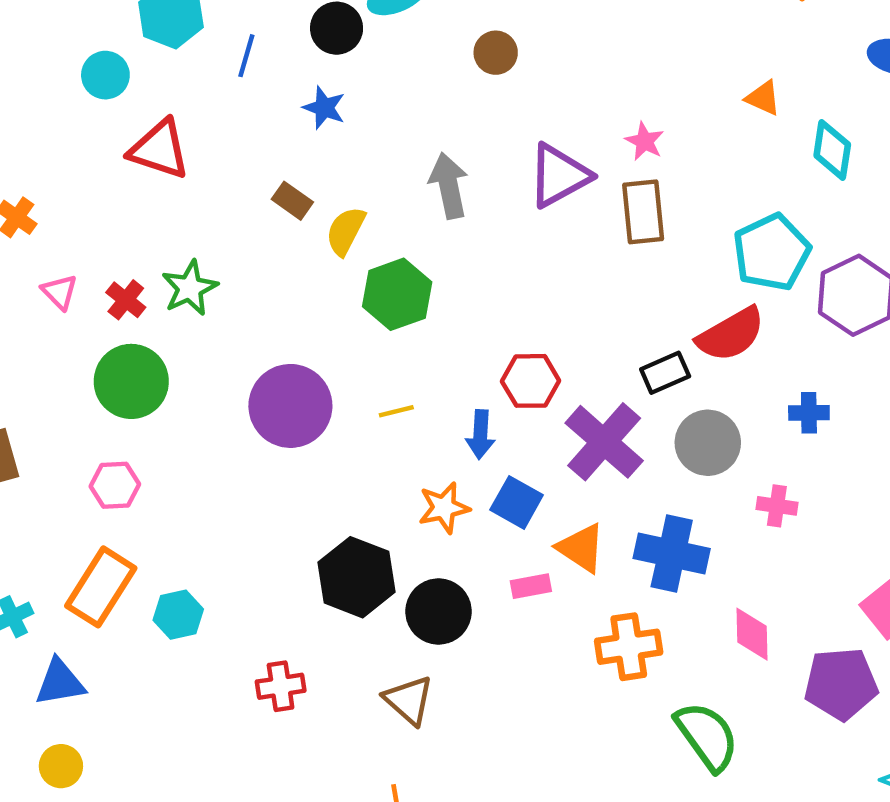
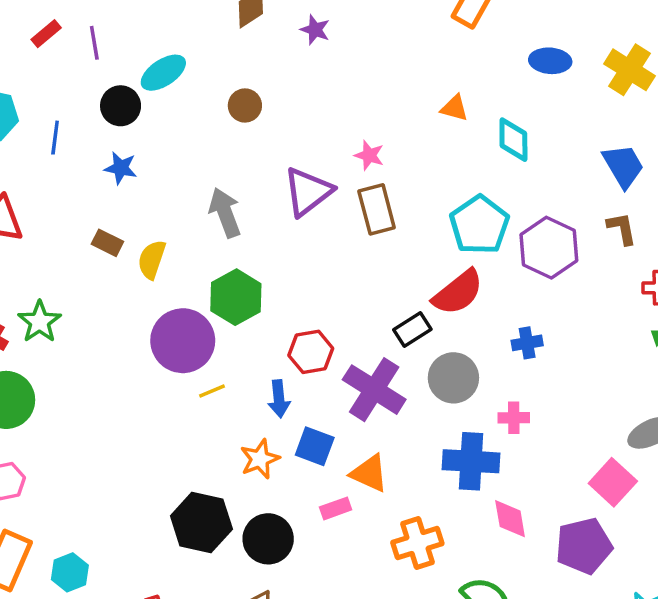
green hexagon: (397, 294) -> (236, 297), moved
purple circle: (290, 406) -> (183, 341), moved
blue cross: (672, 553) -> (471, 461), moved

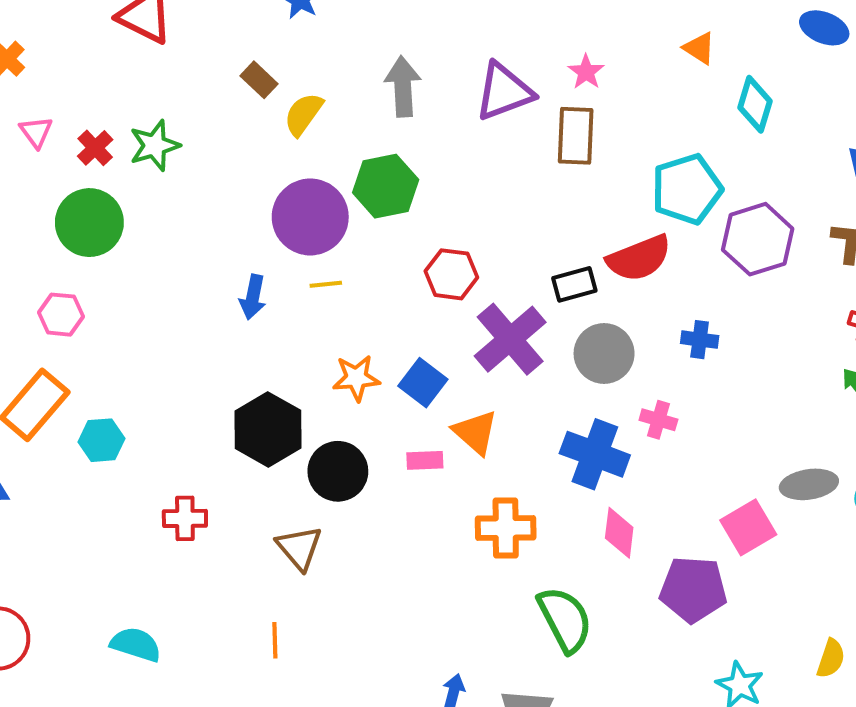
blue arrow: (279, 399) -> (253, 297), moved

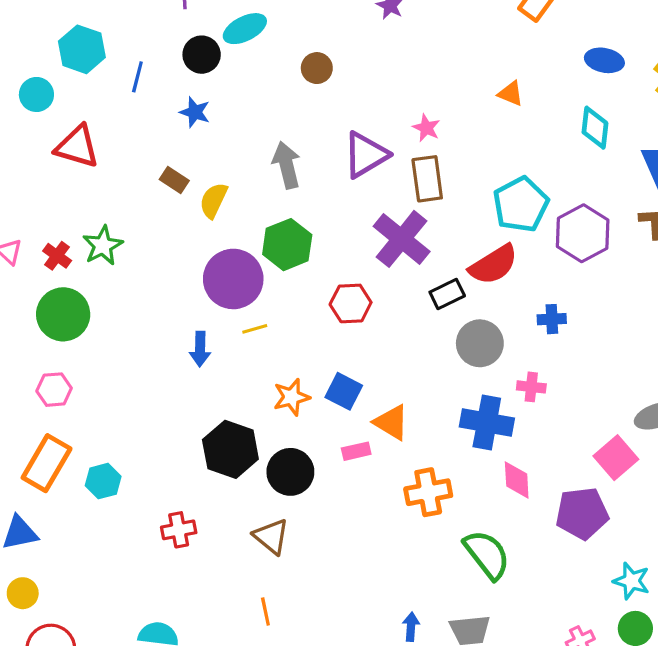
cyan diamond: (755, 104) -> (595, 128), moved
purple cross: (510, 339) -> (402, 239), moved

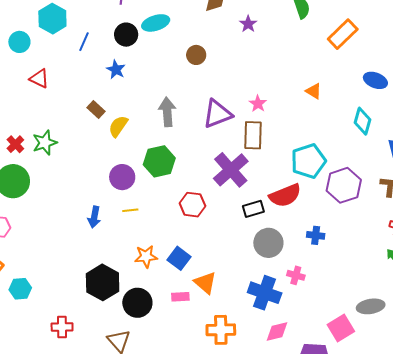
red triangle: (77, 147) -> (39, 79), size x0.7
purple circle: (233, 279) -> (122, 177), size x0.7
pink diamond: (517, 480) -> (277, 331), turned 70

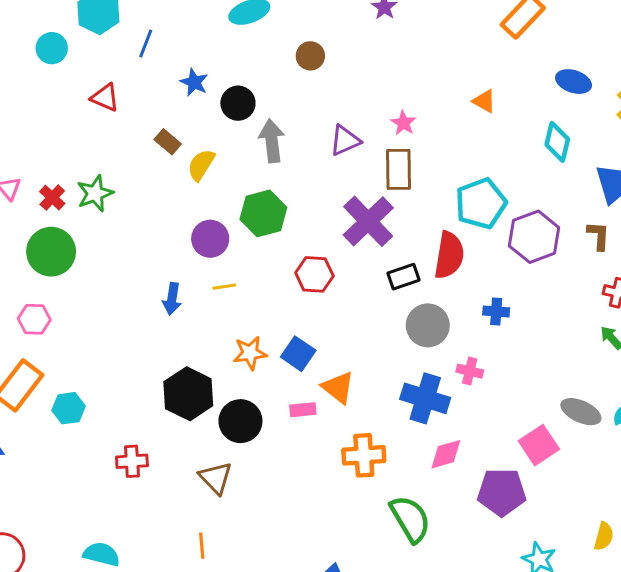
black circle: (126, 35) -> (238, 103), moved
red triangle: (39, 79) -> (105, 98), moved
purple triangle: (217, 114) -> (345, 140), size x0.7
red semicircle: (285, 195) -> (449, 255), turned -56
gray ellipse: (371, 306) -> (581, 412), turned 36

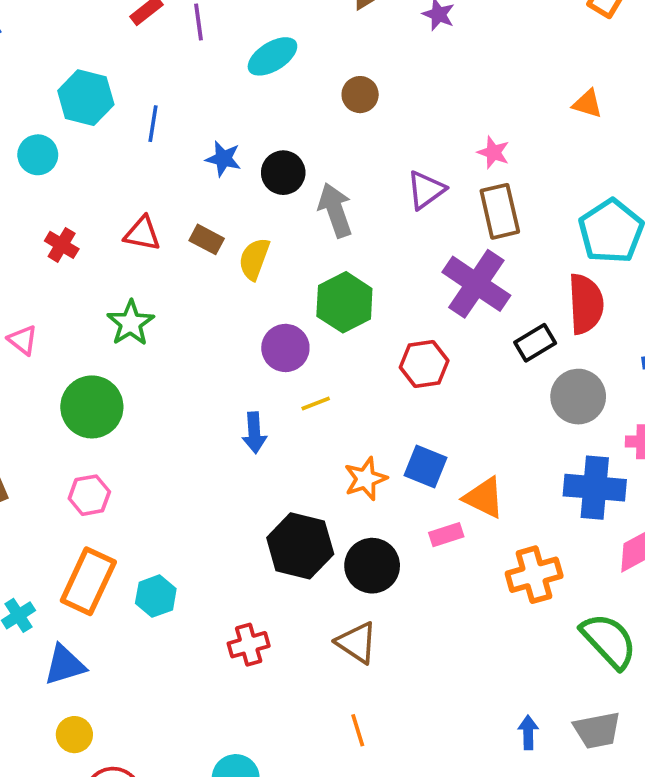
red triangle: (105, 98) -> (142, 234), moved
red cross: (52, 198) -> (62, 245), moved

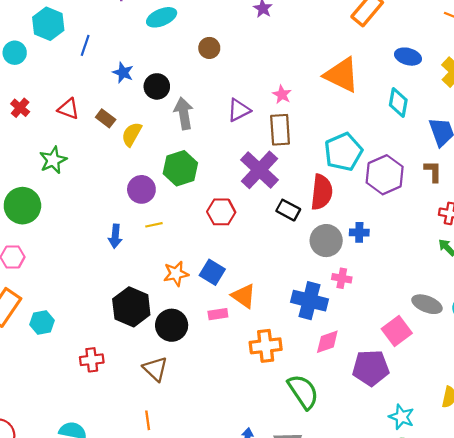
orange triangle: (587, 104) -> (342, 75), size x2.0
black rectangle: (535, 343) -> (288, 210), turned 50
gray circle: (578, 397) -> (326, 241), moved

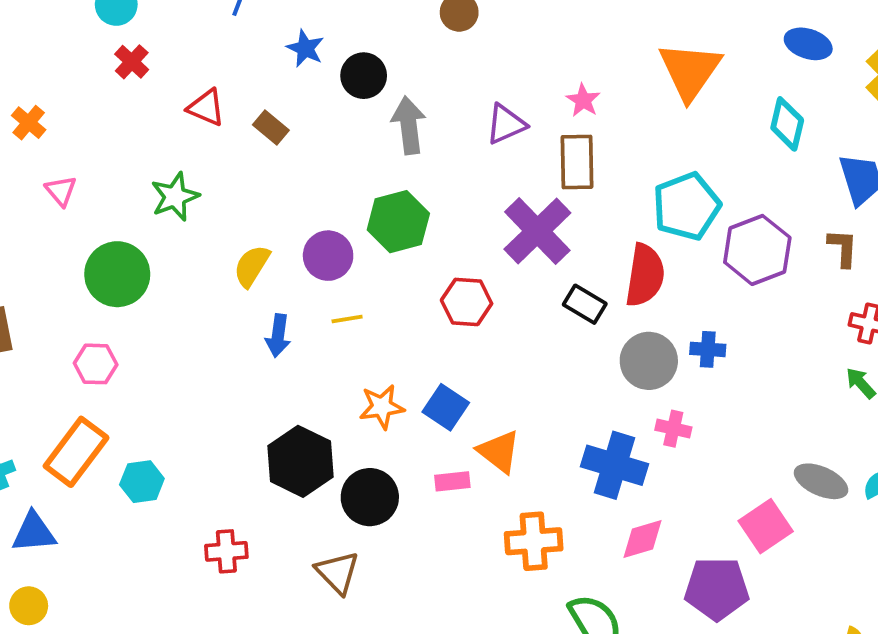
orange triangle: (342, 75) -> (690, 71), turned 36
red cross: (20, 108) -> (132, 62), moved
yellow semicircle: (132, 134) -> (252, 266), moved

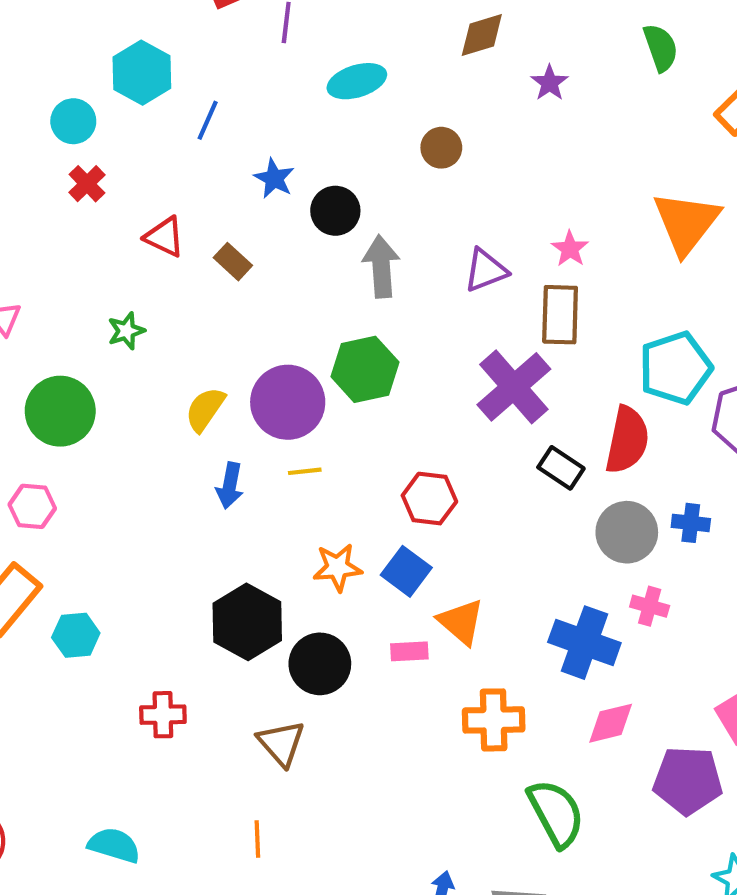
green star: (175, 197) -> (126, 331), size x0.7
purple circle: (328, 256) -> (288, 402), size x1.4
red hexagon: (467, 302) -> (429, 499), moved

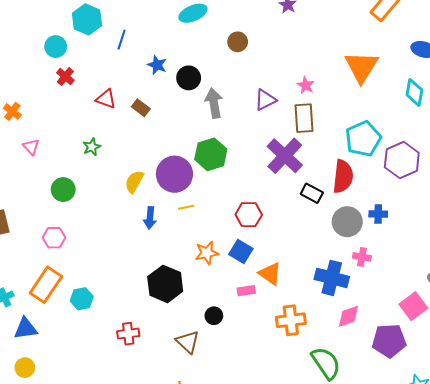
green circle: (60, 411) -> (63, 190), size x0.7
black circle: (320, 664) -> (214, 316), moved, size x0.6

